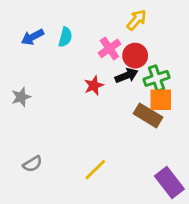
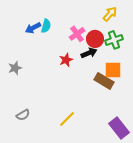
yellow arrow: (137, 20) -> (110, 14), moved
blue arrow: (32, 37) -> (33, 28), moved
green cross: (157, 78) -> (114, 40), moved

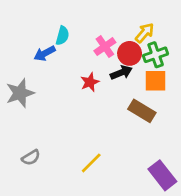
yellow arrow: (110, 14) -> (145, 33), moved
blue arrow: (33, 28) -> (45, 53), moved
gray star: (15, 68) -> (20, 93), size x1.5
orange square: (113, 70) -> (156, 81), moved

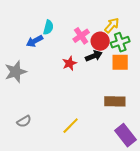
brown rectangle: (142, 111) -> (115, 101), moved, turned -30

